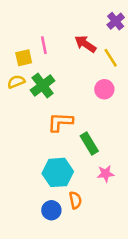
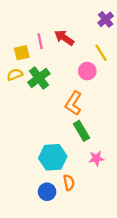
red arrow: (85, 44) -> (64, 38), moved
pink circle: (104, 89) -> (87, 71), moved
orange L-shape: (60, 122) -> (73, 103), moved, turned -60

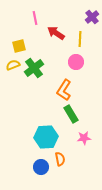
pink line: (40, 41) -> (35, 18), moved
yellow line: (101, 53) -> (80, 39), moved, turned 35

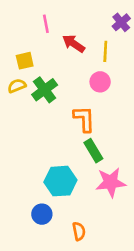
orange L-shape: (64, 90) -> (84, 119), turned 145
pink star: (84, 138) -> (111, 182), size x1.6
orange semicircle: (60, 159) -> (79, 231), moved
blue circle: (41, 167) -> (42, 214), moved

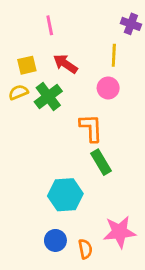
purple cross: (121, 22) -> (131, 24), turned -30
red arrow: (74, 44) -> (65, 64), moved
pink star: (111, 182) -> (120, 232), moved
blue circle: (42, 214) -> (55, 240), moved

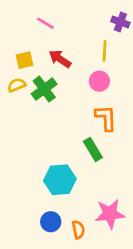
pink line: (50, 25) -> (45, 23), turned -48
orange L-shape: (91, 128) -> (106, 118), moved

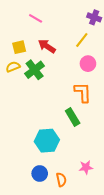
yellow line: (105, 51) -> (82, 40), turned 35
pink circle: (99, 81) -> (88, 64), moved
pink star: (110, 214) -> (86, 167), size x0.6

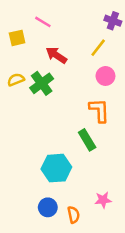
yellow square: (19, 47) -> (17, 38), moved

